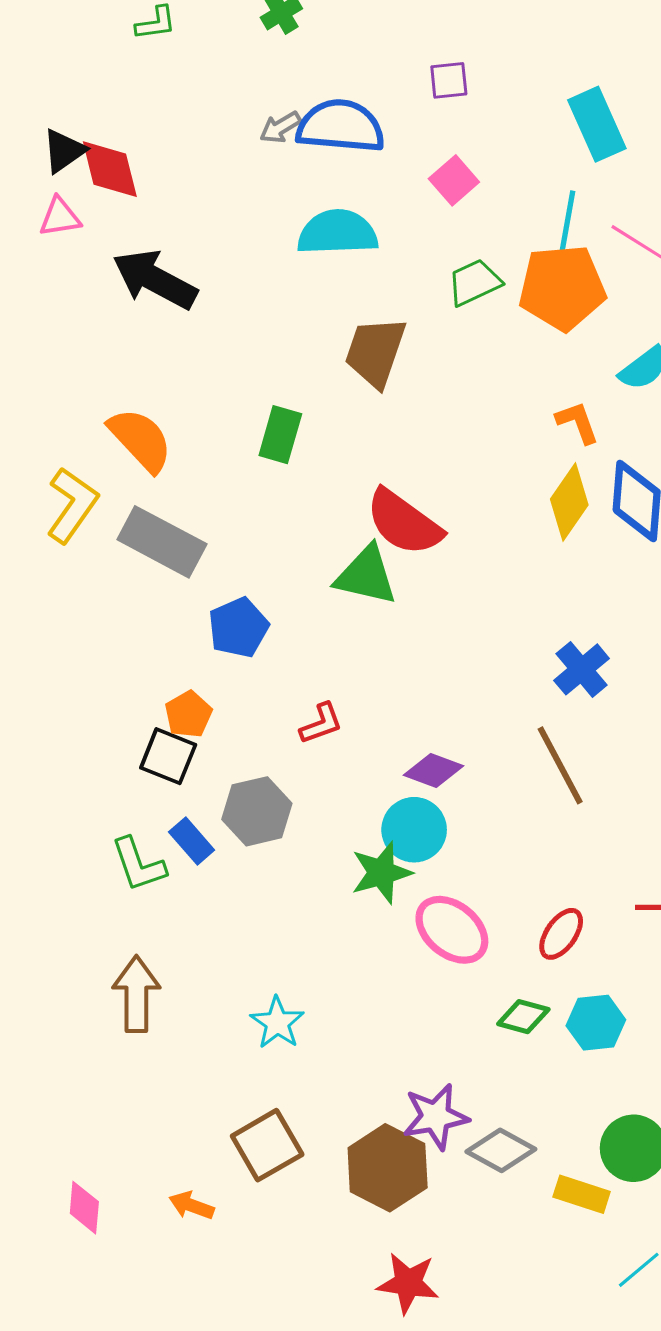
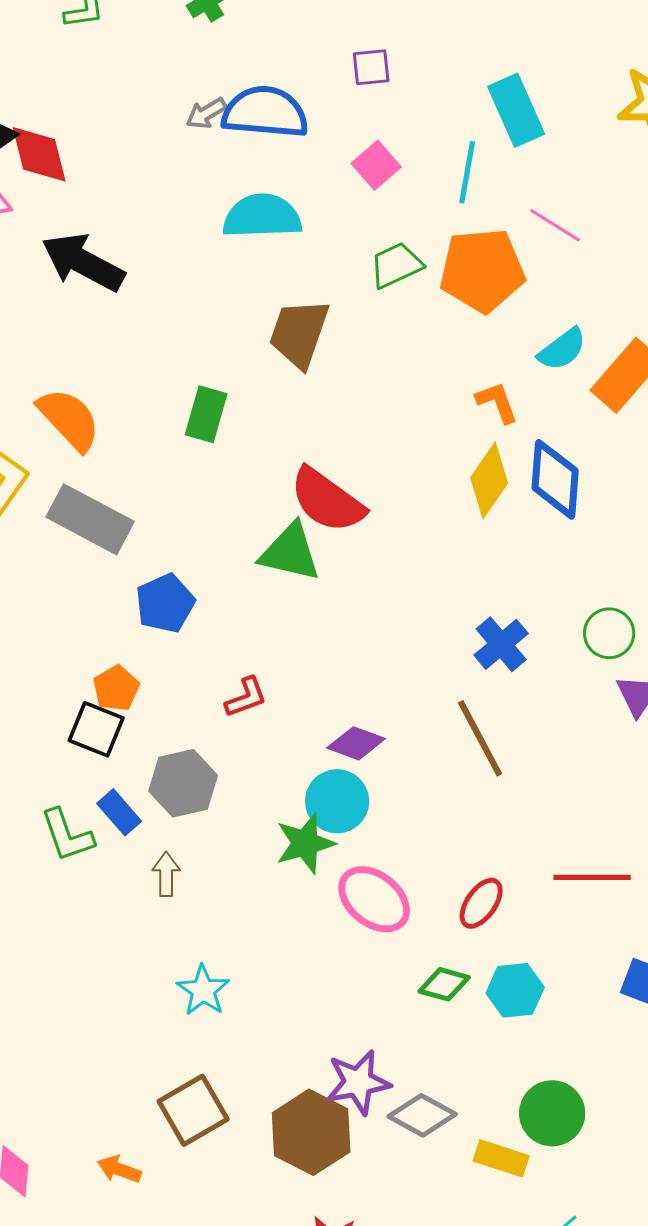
cyan line: (567, 222) -> (467, 172), moved
brown arrow: (136, 994) -> (166, 874), moved, size x0.6

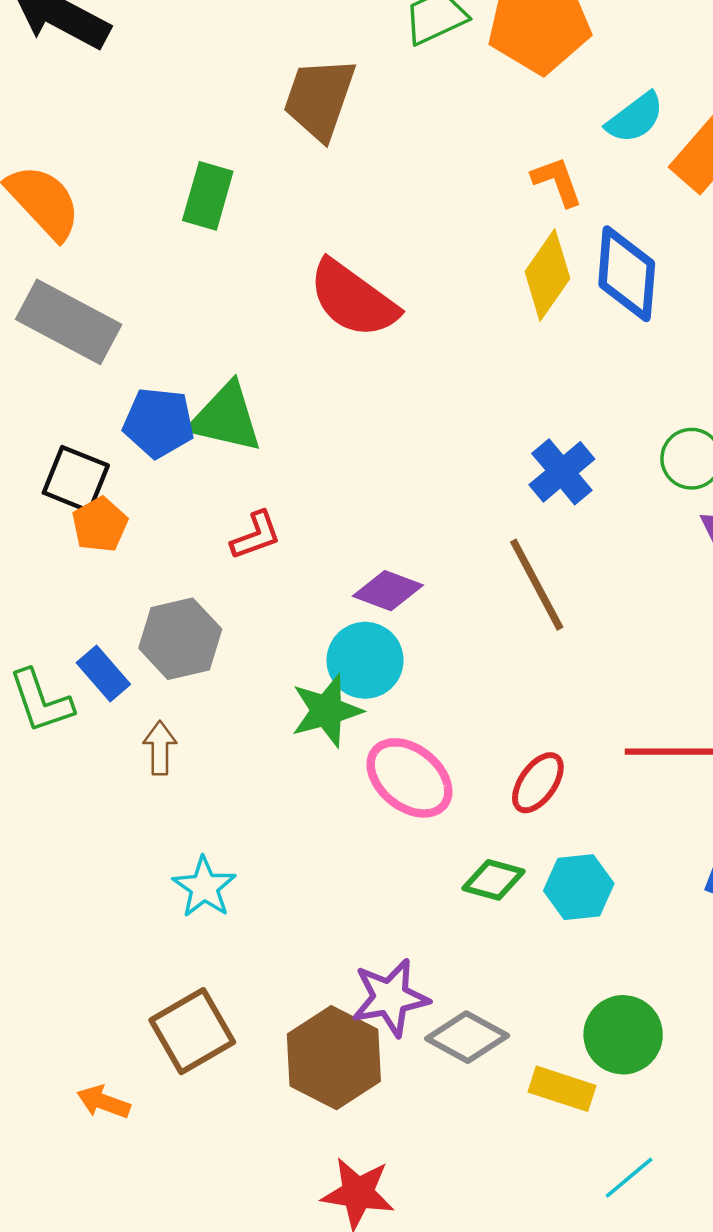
green triangle: (290, 552) -> (226, 418), moved
blue pentagon: (165, 603) -> (159, 423), turned 30
black square: (96, 729) -> (76, 479), moved

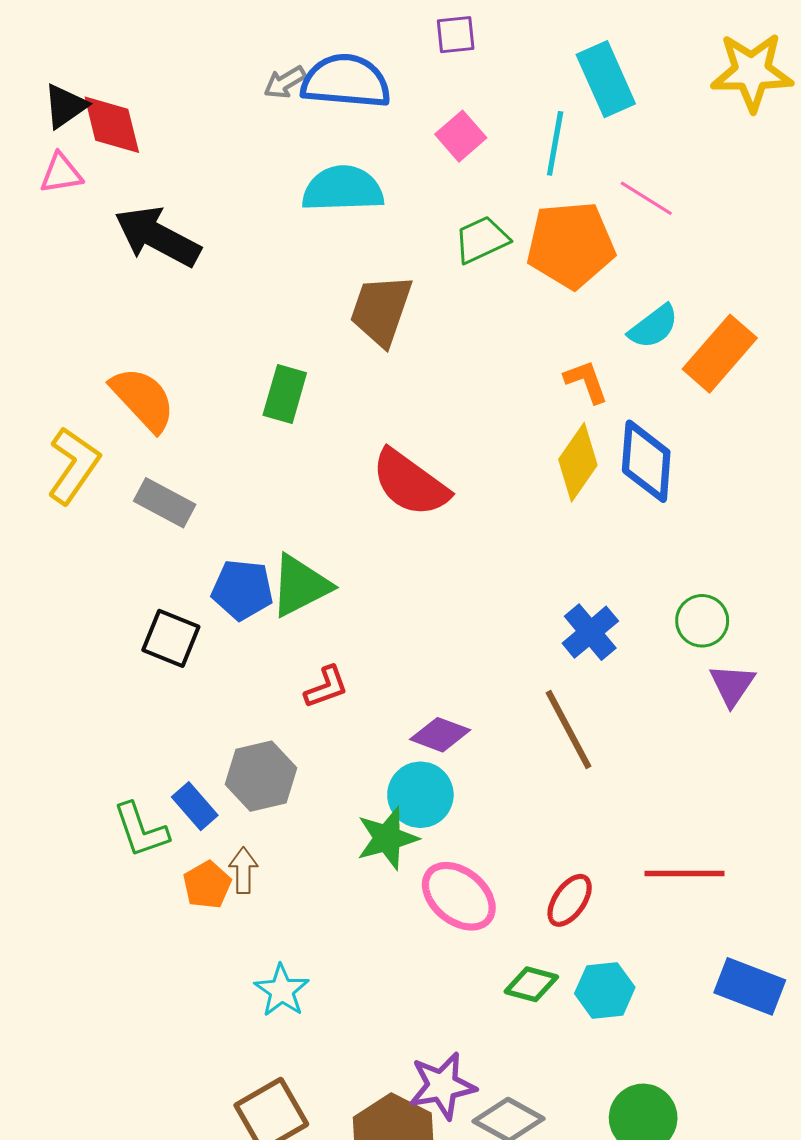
gray rectangle: (69, 322) -> (165, 503), size x0.7
green triangle: (226, 418) -> (300, 586), turned -40
orange pentagon: (100, 525) -> (207, 885), moved

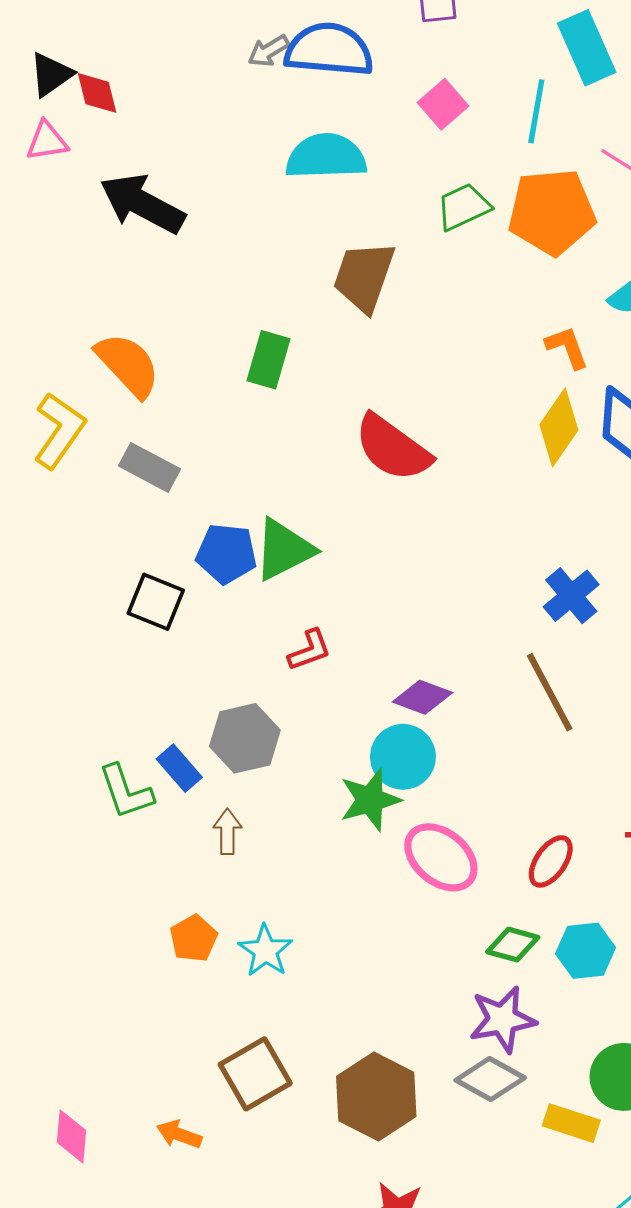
red diamond: (112, 125) -> (97, 93), size x0.7
orange pentagon: (207, 885) -> (194, 938), moved
purple star: (442, 1086) -> (502, 1019), moved

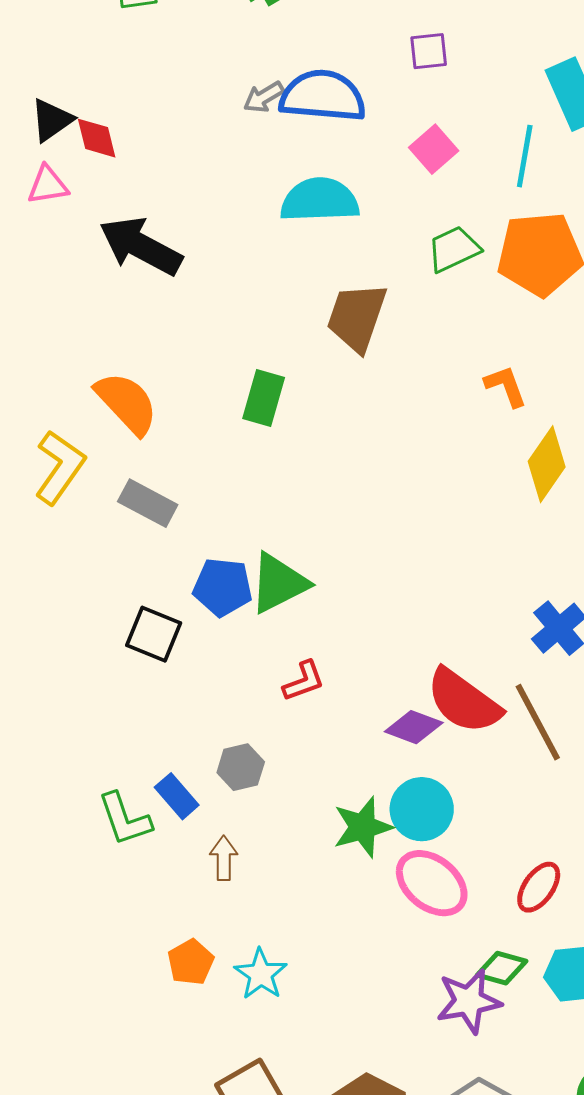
orange L-shape: (567, 347) -> (506, 386), moved
red semicircle: (393, 448) -> (464, 701), moved
gray hexagon: (245, 738) -> (241, 767), size x0.7
cyan circle: (403, 757) -> (422, 809), moved
purple star: (502, 1019) -> (469, 1001), moved

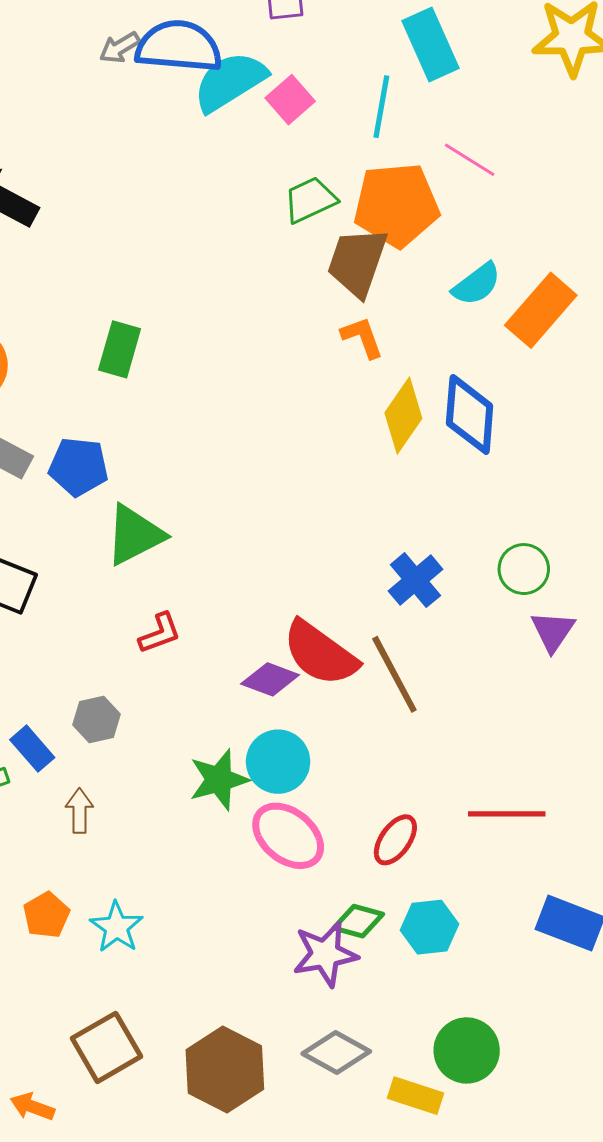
cyan semicircle: (320, 200) -> (230, 82), moved, turned -30
brown trapezoid: (357, 317) -> (357, 262), moved
blue pentagon: (223, 587) -> (78, 467), moved

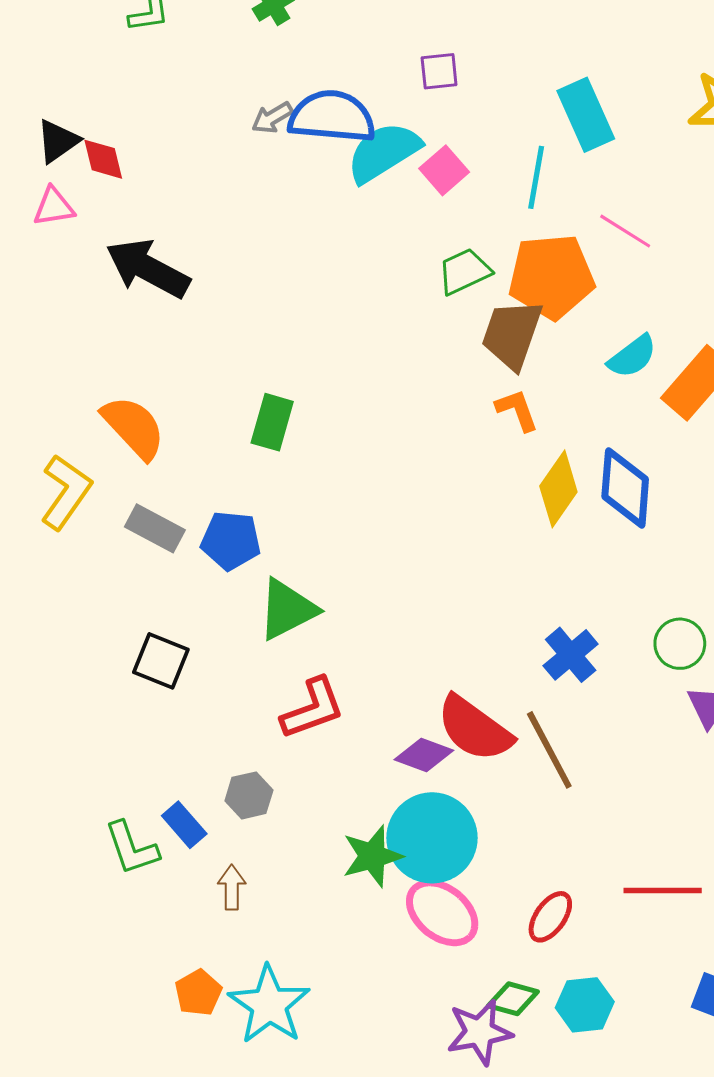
red L-shape: (160, 633) -> (313, 708), size x1.5
cyan circle: (278, 762) -> (432, 838), size x1.4
cyan star: (117, 927) -> (269, 1005), size x1.5

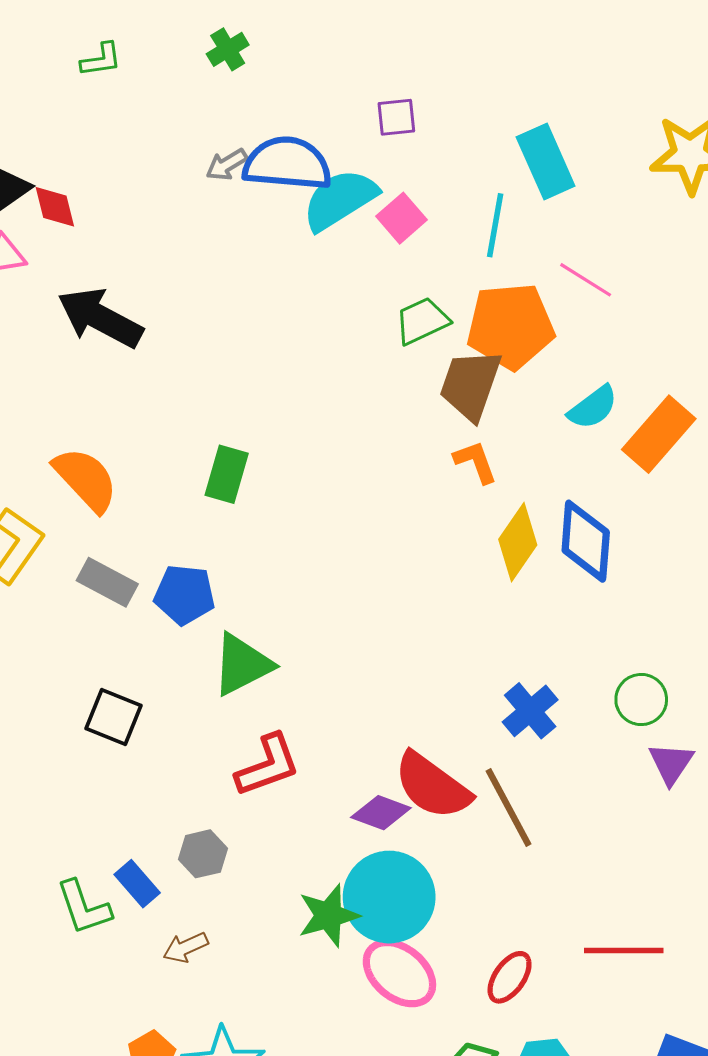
brown arrow: (232, 887) -> (185, 947), turned -114

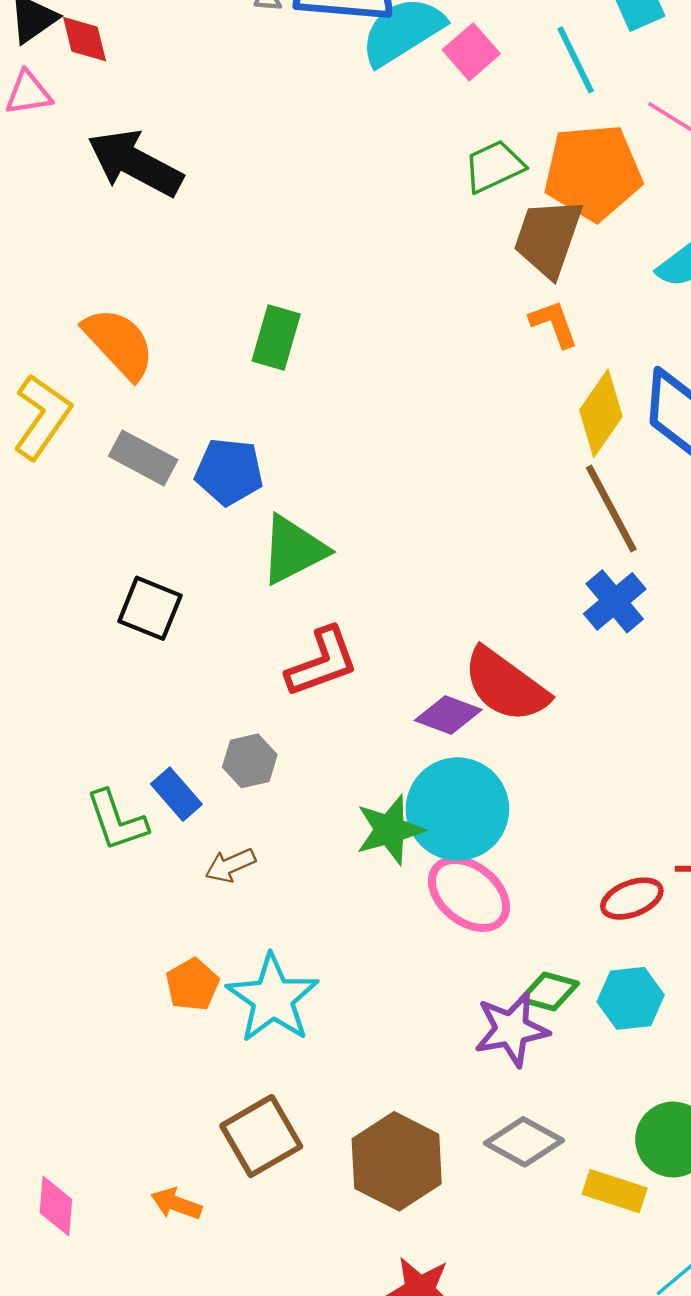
cyan line: (495, 225) -> (576, 60), turned -36
brown line: (509, 808) -> (611, 508), moved
red ellipse: (510, 977) -> (632, 899), moved, turned 34

